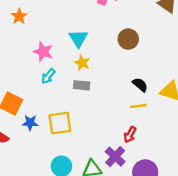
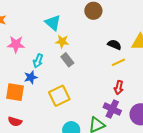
pink star: (43, 52) -> (16, 44), moved
gray rectangle: (82, 85) -> (67, 60), turned 64
blue star: (30, 123) -> (31, 77), moved

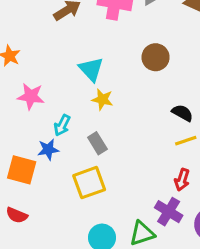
gray rectangle: (67, 60) -> (97, 143), moved

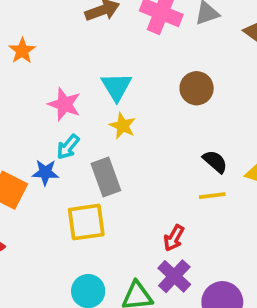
pink star: (31, 96) -> (64, 104), moved
gray rectangle: (97, 143) -> (106, 177), size x1.4
red arrow: (182, 180) -> (174, 238), moved

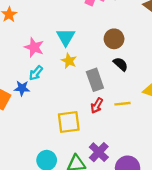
black semicircle: (215, 162) -> (121, 64), moved
gray rectangle: (106, 177) -> (95, 80), moved
yellow square: (86, 222) -> (69, 122), moved
red arrow: (174, 238) -> (97, 106), moved

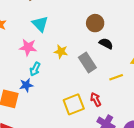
cyan triangle: (66, 37) -> (40, 24), moved
red arrow: (97, 106) -> (96, 99), moved, turned 136

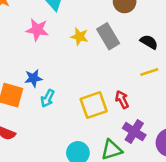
black semicircle: (106, 44) -> (149, 42), moved
gray rectangle: (87, 62) -> (108, 36), moved
cyan arrow: (35, 69) -> (48, 98), moved

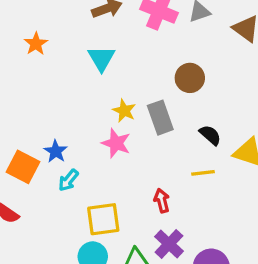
pink star: (37, 30) -> (116, 143), moved
blue star: (33, 78) -> (56, 151), turned 30
yellow square: (94, 105) -> (103, 219), moved

